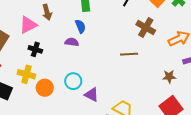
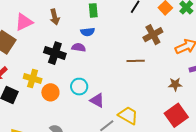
pink triangle: (28, 25) -> (24, 22), moved
blue semicircle: (80, 26) -> (88, 32), turned 104
brown cross: (146, 27) -> (153, 35), turned 30
black cross: (35, 49) -> (55, 53), moved, size x1.5

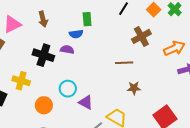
green rectangle: (93, 10) -> (87, 19), moved
brown star: (175, 84) -> (134, 88), moved
orange circle: (50, 92) -> (44, 105), moved

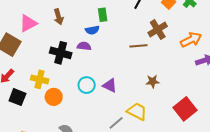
brown line: (124, 63) -> (138, 46), moved
purple triangle: (86, 102) -> (110, 85), moved
orange circle: (44, 105) -> (54, 97), moved

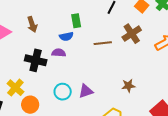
brown line: (138, 46) -> (103, 43), moved
yellow cross: (40, 79) -> (15, 88), turned 30
purple triangle: (110, 85) -> (86, 91), turned -42

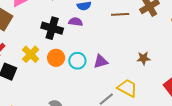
orange circle: (30, 105) -> (56, 58), moved

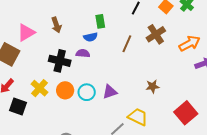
brown line: (120, 14) -> (127, 44), turned -60

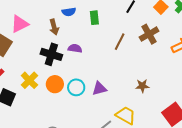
brown arrow: (56, 25) -> (54, 27), moved
blue semicircle: (91, 37) -> (69, 12), moved

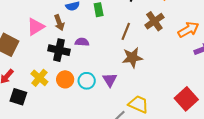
pink triangle: (20, 24) -> (36, 27), moved
brown star: (142, 86) -> (132, 58), moved, size x1.5
purple triangle: (99, 88) -> (110, 80), turned -42

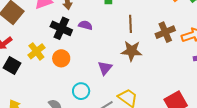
brown cross: (154, 21) -> (165, 32), moved
brown line: (126, 31) -> (131, 24), turned -36
cyan circle: (87, 81) -> (81, 91), moved

